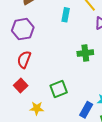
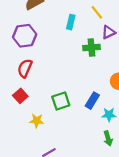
green cross: (85, 53) -> (91, 47), moved
blue rectangle: (86, 110) -> (92, 101), moved

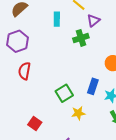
red square: (20, 96) -> (35, 124), moved
yellow star: (37, 121) -> (78, 113), moved

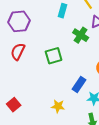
green cross: (81, 38) -> (81, 35), turned 35
green square: (64, 93) -> (54, 56), moved

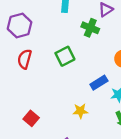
blue rectangle: (79, 85) -> (99, 83), turned 35

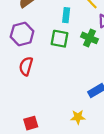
green square: (65, 56) -> (59, 39), moved, turned 36
red square: (31, 118) -> (31, 123), turned 32

